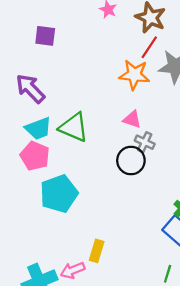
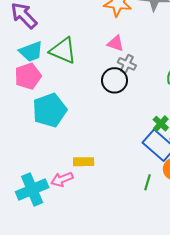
pink pentagon: (35, 156) -> (28, 76), turned 30
yellow rectangle: (97, 251) -> (84, 162), turned 72

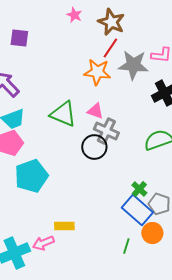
green triangle: (63, 50) -> (63, 114), moved
gray cross: (127, 64) -> (106, 131), size x1.4

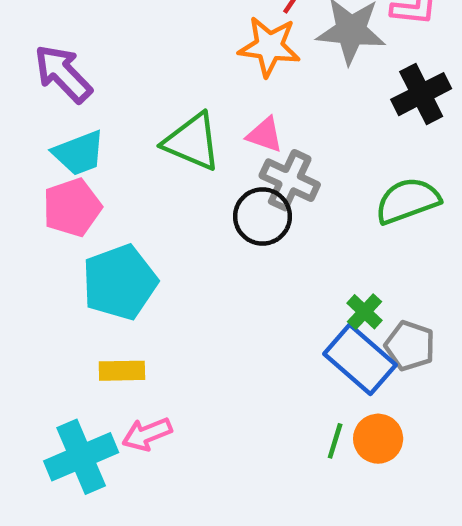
yellow rectangle: (64, 226) -> (122, 371), moved
orange circle: (152, 233) -> (378, 439), moved

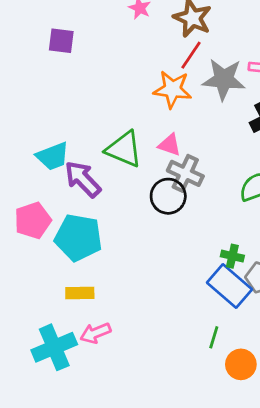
purple arrow: (63, 74) -> (83, 179), moved
pink pentagon: (72, 207) -> (33, 220), moved
cyan pentagon: (120, 282) -> (78, 238), turned 30
green cross: (365, 312) -> (232, 256), turned -30
orange circle: (378, 439) -> (241, 364), moved

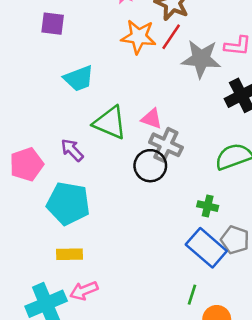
orange star: (172, 89) -> (139, 37), moved
cyan trapezoid: (53, 156) -> (79, 78), moved
purple arrow: (83, 179) -> (72, 150), size x0.7
pink pentagon: (33, 220) -> (27, 164), moved
green cross: (232, 256) -> (208, 206), moved

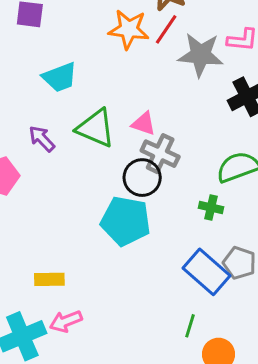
purple arrow: (72, 150) -> (42, 139), moved
cyan pentagon: (68, 203) -> (126, 221), moved
green cross: (208, 206) -> (211, 207), moved

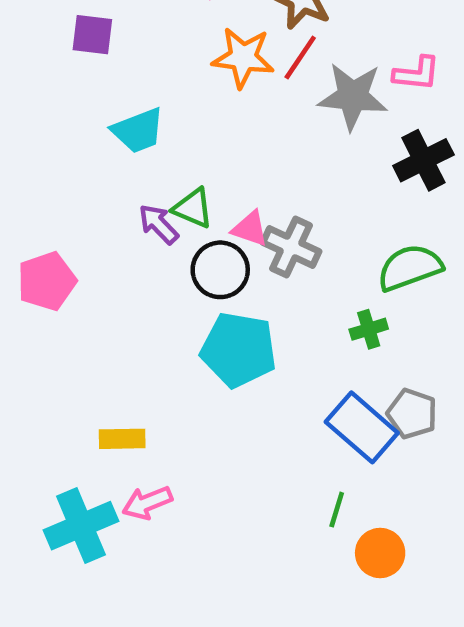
pink triangle: (144, 124) -> (250, 229), moved
green triangle: (96, 128) -> (193, 208), size x0.7
purple arrow: (42, 139) -> (159, 224), moved
black circle: (142, 178) -> (220, 270), moved
green cross: (211, 207) -> (369, 329), turned -30

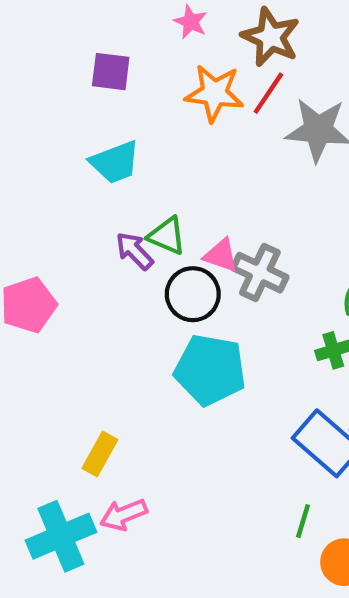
purple square: (92, 35) -> (111, 72), moved
yellow rectangle: (122, 439) -> (100, 454), turned -60

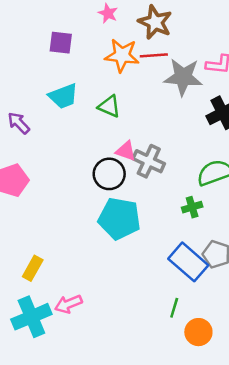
red line: (268, 93) -> (154, 55), turned 52
green triangle: (167, 236) -> (109, 106), moved
purple arrow: (134, 251) -> (19, 123), moved
yellow rectangle: (100, 454) -> (33, 268), moved

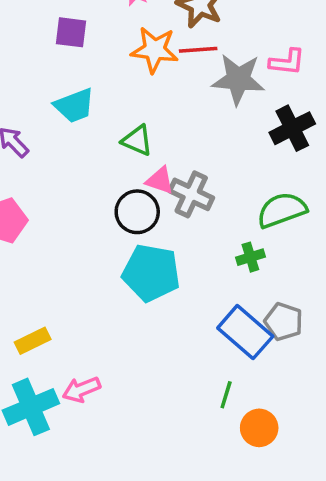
green triangle: (109, 106) -> (137, 140), moved
yellow rectangle: (33, 268) -> (33, 341), turned 35

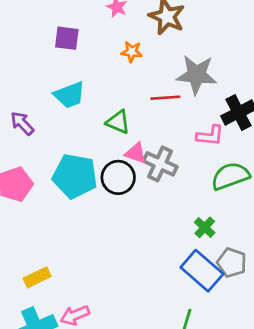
orange star: (155, 50) -> (132, 52), size x0.6
red line: (198, 50) -> (165, 98), moved
pink L-shape: (287, 62) -> (210, 136), moved
green cross: (250, 257) -> (205, 227), moved, turned -30
cyan pentagon: (151, 273) -> (75, 176), moved

